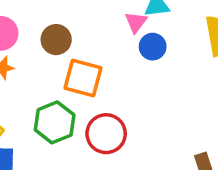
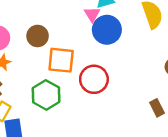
blue circle: (153, 47) -> (107, 30), size x1.5
red circle: (106, 134) -> (94, 79), moved

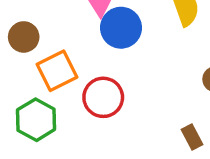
orange square: (61, 60) -> (57, 71), turned -32

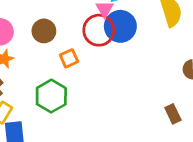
orange square: (57, 71) -> (69, 58), size x0.6
red circle: (103, 97) -> (99, 30), moved

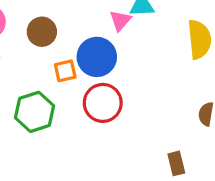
blue circle: (120, 26) -> (97, 57), moved
red circle: (99, 30) -> (103, 103), moved

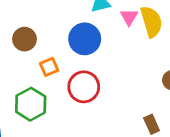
pink triangle: (120, 20) -> (129, 17), moved
blue circle: (97, 57) -> (85, 39), moved

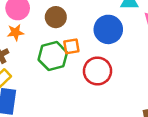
green hexagon: (31, 104) -> (53, 56), moved

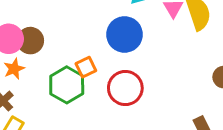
brown circle: (56, 17) -> (30, 41), moved

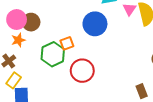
red circle: (125, 88) -> (82, 71), moved

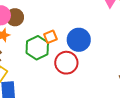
blue circle: (95, 24) -> (79, 40), moved

